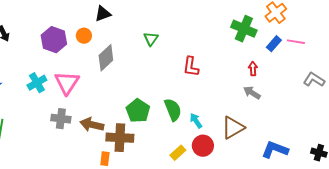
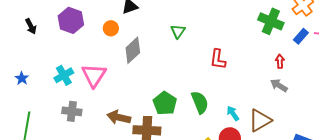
purple hexagon: (54, 40) -> (71, 20), moved
gray cross: (61, 119) -> (72, 111), moved
cyan arrow: (196, 121) -> (233, 113), moved

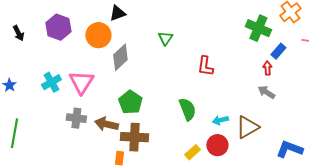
orange circle: (111, 28) -> (98, 35), size x1.6
blue rectangle: (301, 36) -> (278, 51), moved
green pentagon: (165, 103) -> (130, 102), moved
gray cross: (72, 111) -> (76, 118), moved
cyan arrow: (233, 113) -> (220, 120), turned -70

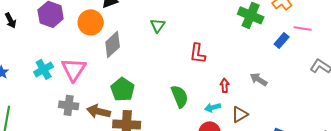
blue rectangle: (278, 51) -> (282, 40), moved
red arrow: (267, 68) -> (225, 85), moved
brown triangle: (247, 127) -> (240, 114), size x0.7

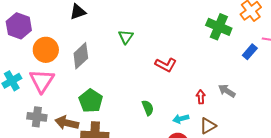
orange circle: (91, 22) -> (46, 50), moved
red L-shape: (198, 53) -> (166, 65), turned -70
red arrow: (225, 85) -> (201, 97), moved
green semicircle: (180, 96) -> (148, 108), size x0.7

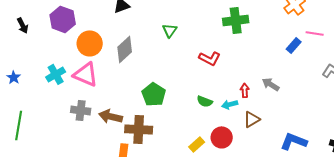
green cross: (219, 27) -> (236, 20), moved, turned -30
pink triangle: (42, 81) -> (86, 74), turned -40
green pentagon: (91, 101) -> (154, 94), moved
green semicircle: (148, 108) -> (205, 101), moved, turned 133
cyan arrow: (181, 119) -> (230, 104), moved

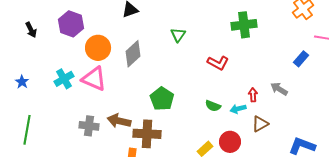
blue rectangle: (294, 45) -> (301, 59), moved
gray cross: (81, 110) -> (89, 126), moved

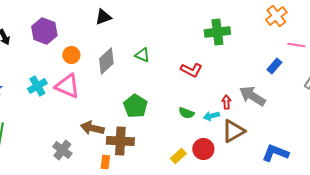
green triangle: (178, 35) -> (142, 55), moved, turned -42
orange circle: (98, 48) -> (71, 55), size x0.7
gray arrow: (279, 89) -> (252, 96), size x1.5
brown triangle: (260, 124) -> (233, 131), size x1.4
gray cross: (89, 126) -> (62, 150), moved, turned 30

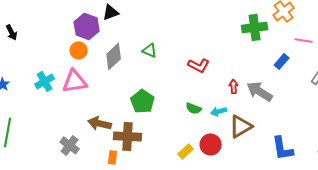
purple hexagon: (44, 31) -> (87, 26), moved
green cross: (217, 32) -> (255, 27), moved
pink triangle: (67, 86) -> (75, 81), turned -32
red arrow: (226, 102) -> (234, 86), moved
blue L-shape: (275, 153) -> (283, 148), turned -120

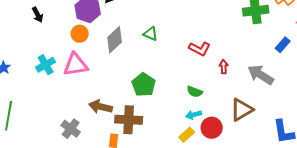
black arrow: (12, 32) -> (38, 15), moved
red arrow: (234, 86) -> (224, 67), moved
cyan arrow: (219, 111) -> (194, 115), moved

